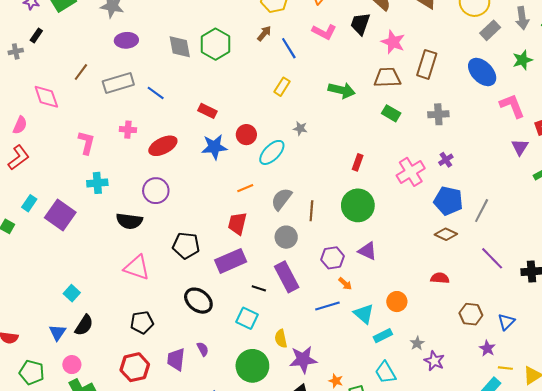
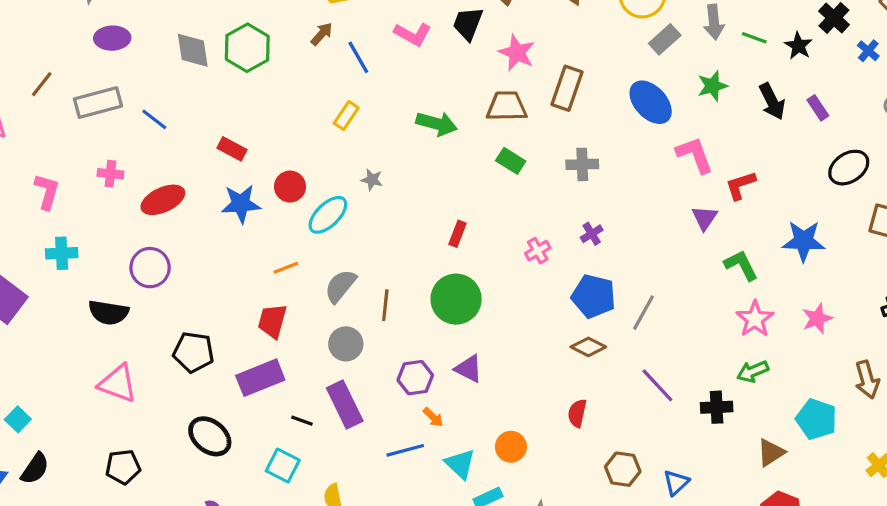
pink cross: (411, 172) -> (538, 251), size x0.6
red semicircle: (440, 278) -> (577, 413), turned -84

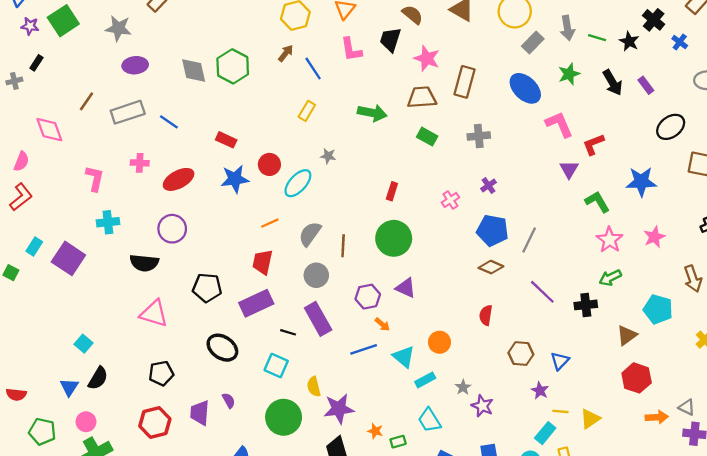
pink L-shape: (413, 34) -> (351, 49), turned 55

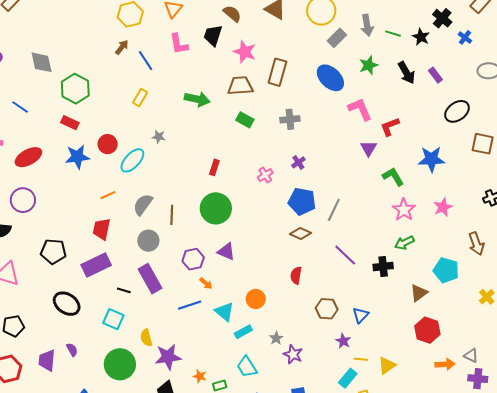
green hexagon: (233, 66) -> (75, 89), moved

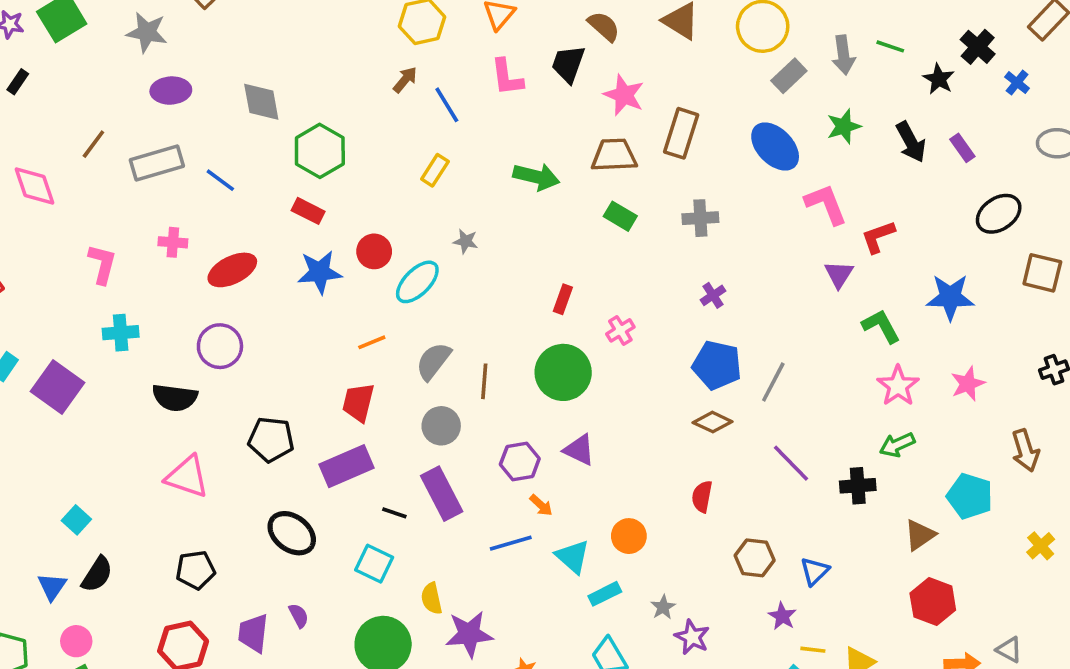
green line: (393, 34) -> (890, 46), moved
pink cross: (265, 175) -> (620, 330), moved

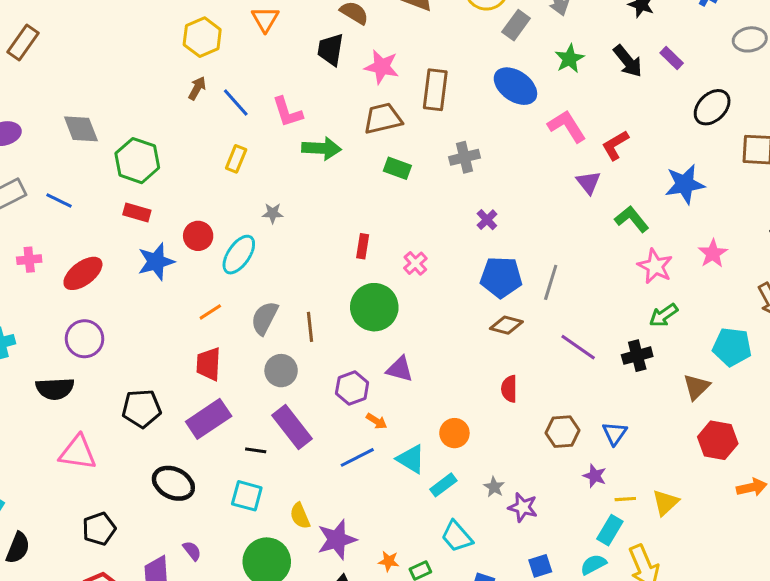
pink L-shape: (507, 77) -> (287, 112), moved

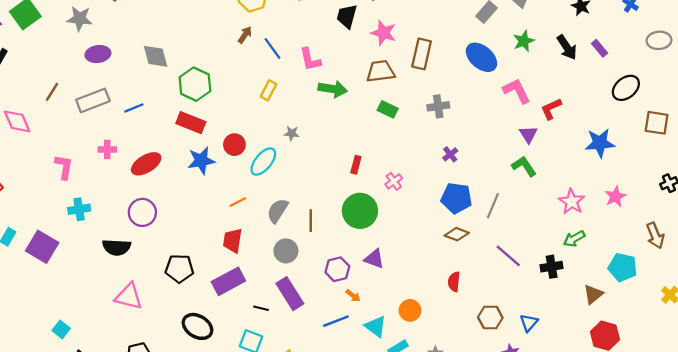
blue line: (59, 201) -> (134, 108), turned -54
red rectangle: (137, 212) -> (191, 123), size x1.4
green L-shape: (632, 219) -> (524, 166), moved

